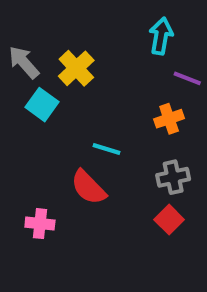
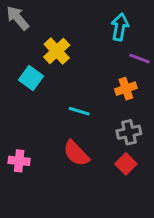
gray arrow: (24, 62) -> (18, 18), moved
red semicircle: (88, 187) -> (76, 153), moved
pink cross: (40, 224) -> (19, 161), moved

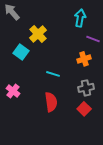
red semicircle: (76, 153) -> (51, 102), turned -144
pink cross: (19, 161) -> (13, 91), moved, turned 32

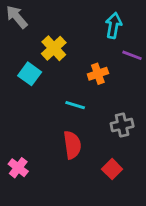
orange cross: (84, 59) -> (98, 74), moved
pink cross: (13, 91) -> (18, 168), moved
red square: (84, 109) -> (112, 169), moved

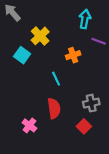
cyan line: (75, 105) -> (56, 79), turned 48
gray cross: (122, 125) -> (91, 103), moved
pink cross: (18, 168) -> (29, 125), moved

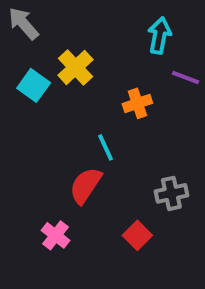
cyan square: (22, 55) -> (34, 85), moved
red semicircle: (54, 108) -> (86, 185), moved, turned -138
red square: (84, 126) -> (137, 235), moved

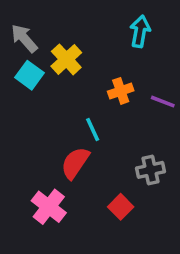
gray arrow: (24, 23) -> (24, 38), moved
purple line: (185, 77) -> (163, 102), moved
pink cross: (56, 235) -> (49, 207), size x1.4

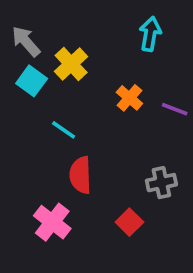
orange cross: (121, 91) -> (129, 98), turned -30
cyan line: (93, 130) -> (64, 130), moved, turned -30
red semicircle: (75, 163) -> (80, 175), turned -36

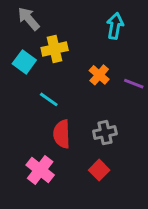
gray arrow: (26, 41) -> (29, 19), moved
yellow cross: (71, 64) -> (55, 49), turned 30
gray cross: (161, 183) -> (105, 133), moved

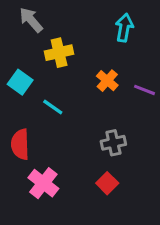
cyan square: (24, 62) -> (20, 82), moved
red semicircle: (62, 134) -> (20, 144), moved

